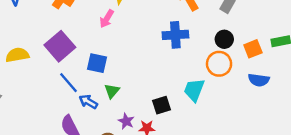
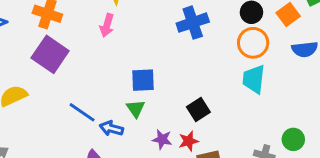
purple square: (60, 46) -> (50, 54), moved
blue square: (97, 63) -> (143, 80), moved
cyan trapezoid: (194, 90) -> (254, 79), moved

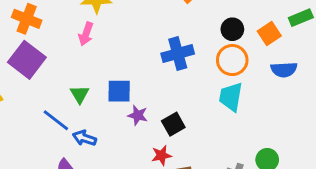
blue cross: (193, 23) -> (178, 54), moved
green triangle: (136, 108) -> (80, 94), moved
purple star: (162, 139) -> (138, 115), moved

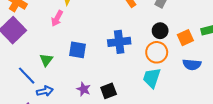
blue square: (119, 91) -> (78, 50), moved
purple star: (138, 115) -> (84, 89), moved
blue arrow: (84, 138) -> (45, 91), turned 140

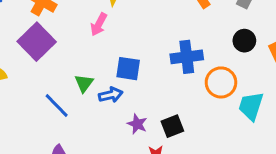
orange circle: (157, 52) -> (221, 82), moved
cyan trapezoid: (152, 78) -> (251, 106), moved
blue arrow: (45, 91) -> (111, 95), moved

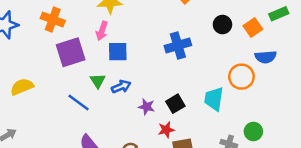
purple square: (37, 42) -> (71, 52), moved, turned 36
blue square: (128, 69) -> (118, 52), moved
orange circle: (221, 82) -> (241, 77), moved
cyan trapezoid: (251, 106) -> (214, 99), moved

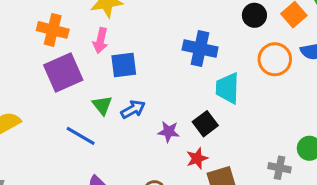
orange cross: (53, 19) -> (53, 30), moved
blue cross: (178, 45) -> (200, 49), turned 35
orange circle: (241, 77) -> (275, 59), moved
cyan trapezoid: (214, 99) -> (228, 88), moved

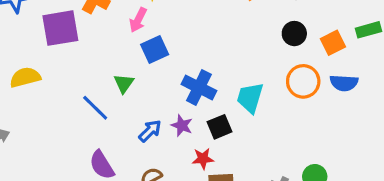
blue cross: (200, 49) -> (199, 88), moved
blue square: (124, 65) -> (155, 50), turned -32
purple square: (63, 72) -> (60, 28), moved
blue arrow: (133, 109) -> (150, 131), moved, turned -30

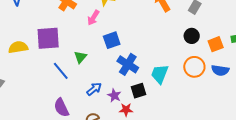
purple square: (60, 28) -> (48, 38), moved
blue square: (155, 50) -> (112, 40), moved
purple star: (182, 126) -> (114, 95), moved

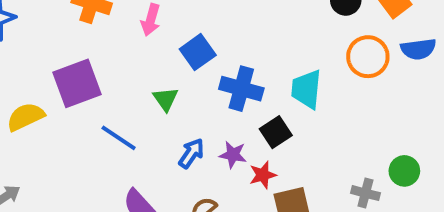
green triangle: (80, 57) -> (166, 99), moved

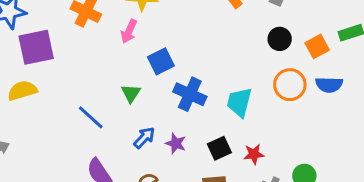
purple square: (77, 83) -> (36, 47), moved
black square: (276, 132) -> (219, 148), moved
red star: (263, 175) -> (254, 154), moved

